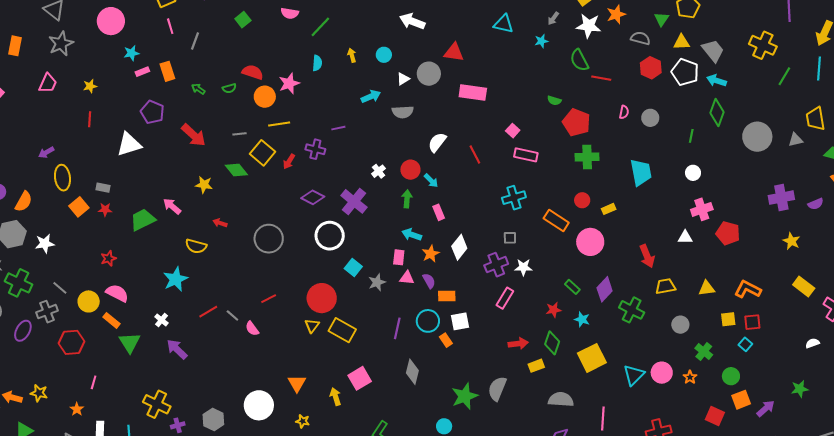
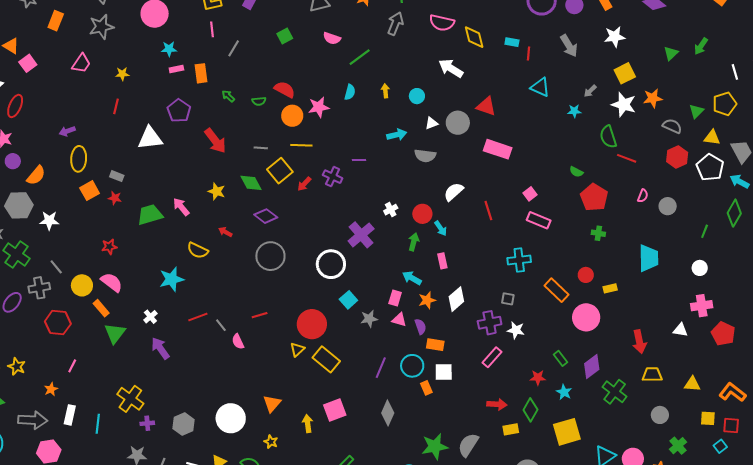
green cross: (587, 157) -> (598, 233), size x0.6
purple diamond: (313, 197) -> (266, 216), moved

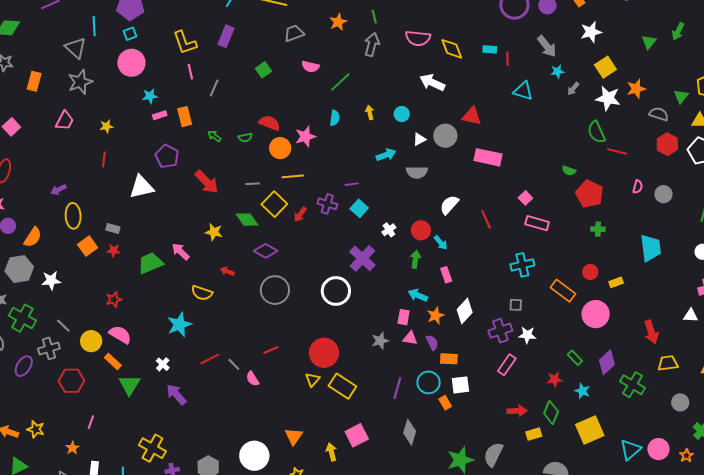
cyan star: (574, 111) -> (557, 71), moved
cyan square: (348, 300) -> (359, 208), moved

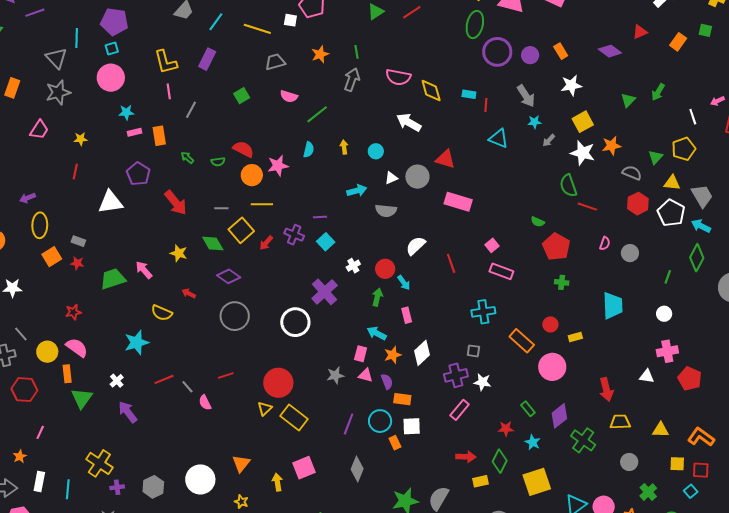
orange rectangle: (113, 361) -> (67, 374), turned 36

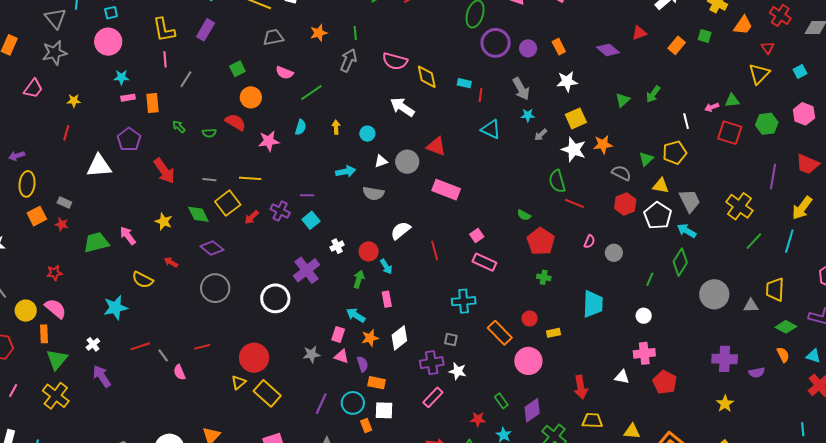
orange circle: (252, 175) -> (251, 97), moved
yellow cross: (99, 463) -> (56, 396), moved

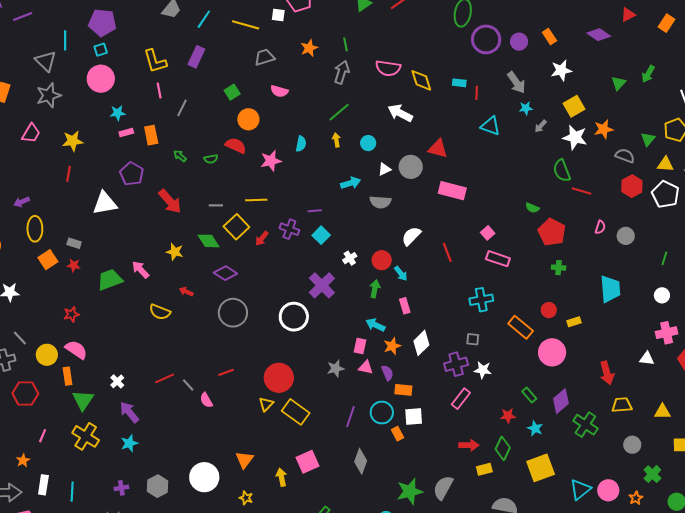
green line: (312, 93) -> (339, 112), moved
yellow star: (74, 101) -> (73, 141), size x1.5
cyan star: (115, 308) -> (129, 443), moved, size x0.7

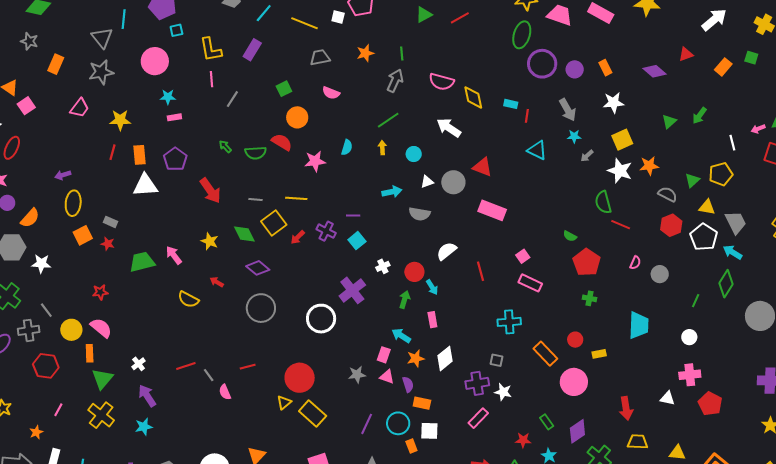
cyan square: (101, 50) -> (176, 30), moved
orange rectangle: (151, 135) -> (139, 155), moved
green semicircle: (211, 159) -> (256, 153), size x1.5

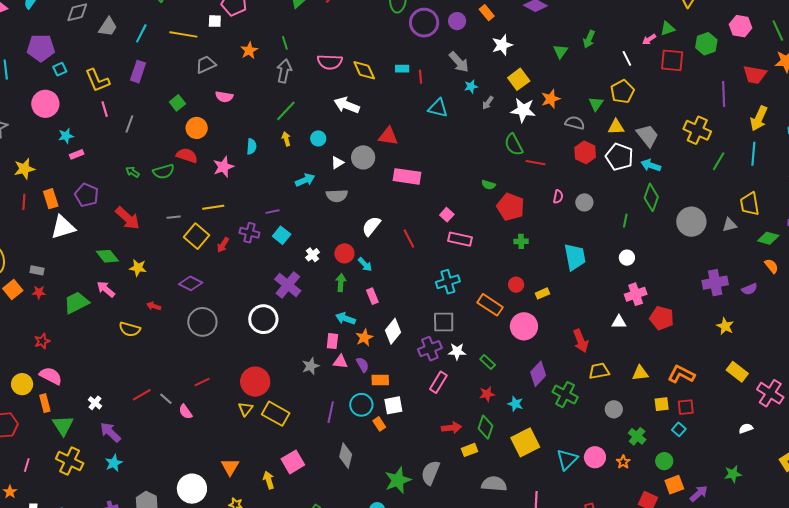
green diamond: (244, 234) -> (107, 256), moved
gray square: (496, 360) -> (444, 322), size x1.6
green rectangle: (547, 422) -> (488, 362), moved

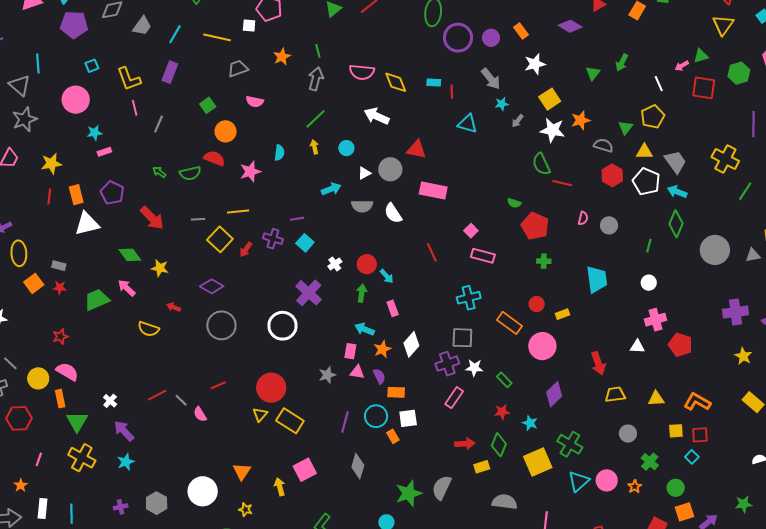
purple pentagon: (41, 48) -> (74, 25), moved
white semicircle: (371, 226) -> (393, 213), moved, turned -75
green cross: (565, 395) -> (570, 444), moved

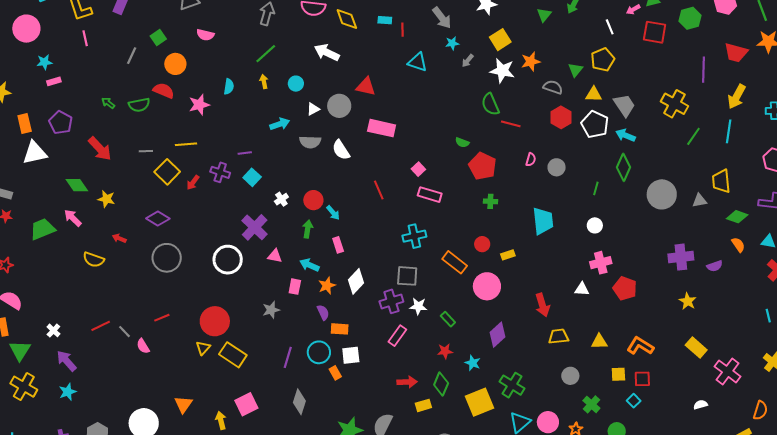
gray line: (159, 124) -> (132, 56), moved
pink triangle: (357, 372) -> (275, 256), moved

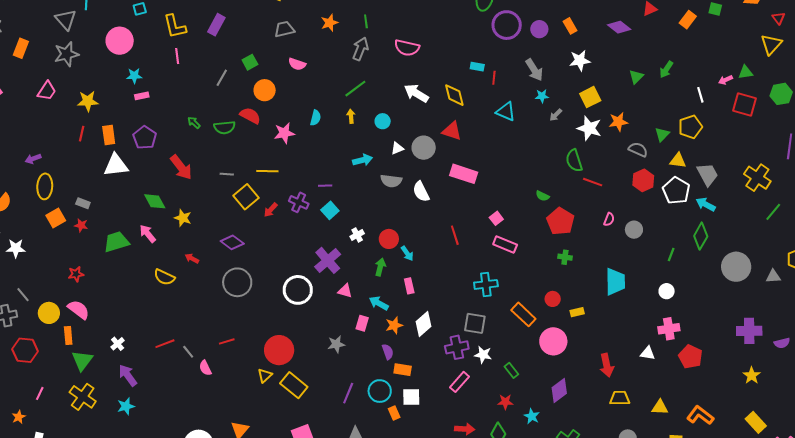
yellow diamond: (347, 19) -> (454, 95), moved

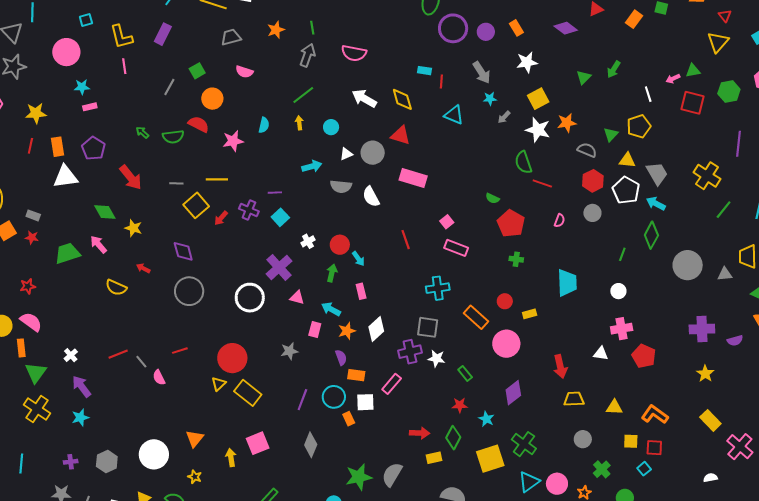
gray circle: (634, 230) -> (592, 213), moved
purple diamond: (232, 242) -> (183, 251), turned 40
pink rectangle: (459, 382) -> (392, 384), moved

